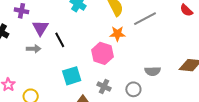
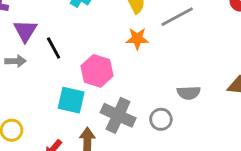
pink hexagon: (102, 53) -> (97, 71), moved
cyan square: (72, 76) -> (71, 100), turned 30
gray cross: (104, 86) -> (118, 115), size x1.6

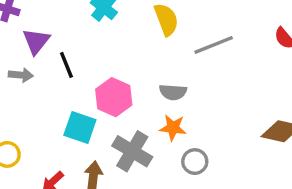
orange star: (137, 39) -> (173, 128), moved
gray semicircle: (189, 93) -> (173, 92), moved
gray circle: (161, 119) -> (195, 162), moved

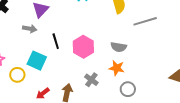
black line: (66, 65) -> (56, 41), moved
cyan square: (80, 128) -> (37, 61), moved
gray cross: (132, 151) -> (91, 80), size x0.6

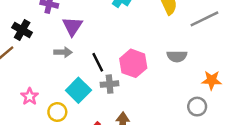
cyan square: (37, 61) -> (78, 90), turned 30
orange star: (117, 68) -> (212, 80), moved
gray cross: (91, 80) -> (110, 84), moved, turned -32

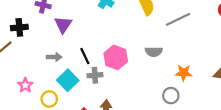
black cross: (22, 30) -> (19, 27), turned -35
gray arrow: (63, 52) -> (54, 57), moved

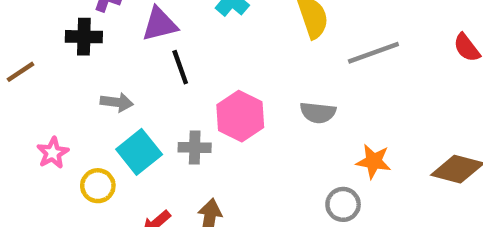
purple triangle: (63, 25) -> (160, 24), moved, turned 36
black cross: (19, 27) -> (84, 37), moved
black line: (85, 56) -> (180, 67), moved

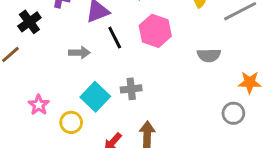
black cross: (84, 37) -> (29, 22), moved, turned -30
gray arrow: (117, 102) -> (79, 53), moved
pink hexagon: (240, 116) -> (155, 31), moved

